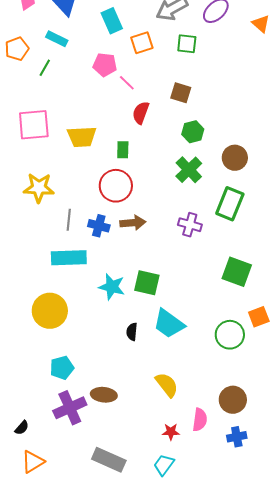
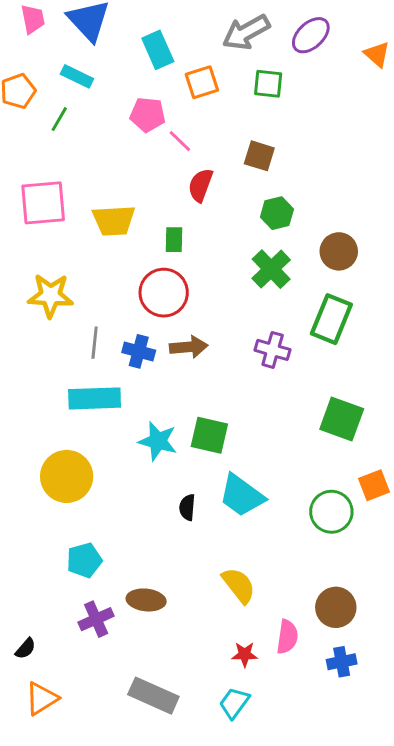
purple cross: (70, 408) -> (96, 619), size x0.7

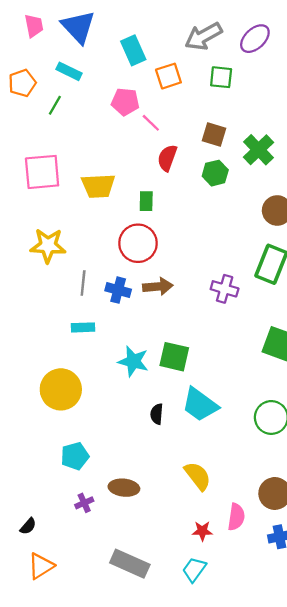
green hexagon: (277, 213) -> (215, 173), moved
green cross: (271, 269) -> (258, 150), moved
cyan rectangle: (95, 398) -> (83, 327), size x0.6
purple cross: (96, 619) -> (84, 503), size x0.7

